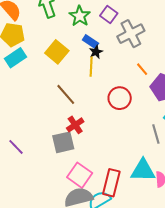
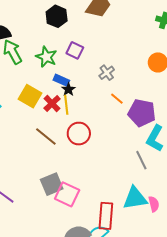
gray cross: (131, 34) -> (107, 73), moved, size x0.6
red circle: (120, 98) -> (79, 134), moved
red cross: (75, 125) -> (52, 104), moved
pink square: (80, 175) -> (67, 194), moved

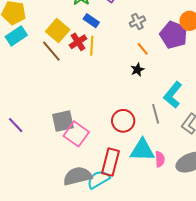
black star: (68, 89) -> (137, 70), moved
purple pentagon: (142, 113) -> (174, 35), moved
red circle: (79, 134) -> (123, 121), moved
brown line: (46, 136) -> (51, 51), moved

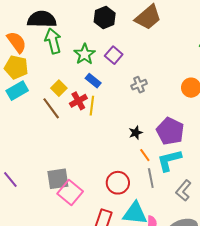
yellow square: (58, 31) -> (59, 88), size x0.7
purple pentagon: (174, 35) -> (170, 131), moved
orange line: (143, 49) -> (145, 155), moved
cyan L-shape: (173, 95) -> (169, 160), turned 32

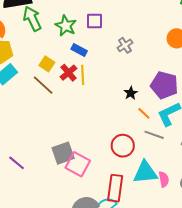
purple square: (114, 55) -> (95, 21), turned -30
gray line: (151, 178) -> (154, 135), turned -48

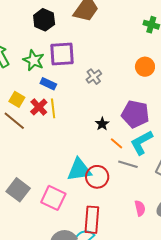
purple square: (95, 21) -> (62, 54), size x1.5
gray square: (63, 153) -> (18, 190), moved, turned -30
cyan triangle: (145, 172) -> (79, 170), moved

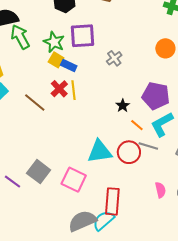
yellow square: (17, 99) -> (56, 60), moved
red circle: (97, 177) -> (129, 152), moved

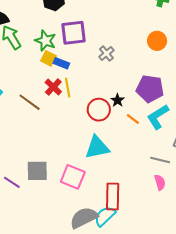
gray line: (148, 146) -> (160, 160), moved
red circle: (129, 152) -> (99, 110), moved
gray square: (39, 172) -> (37, 171), turned -35

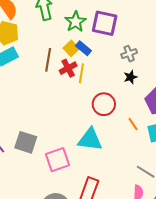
yellow square: (48, 58) -> (71, 48), moved
black star: (117, 100) -> (130, 77), moved
brown line: (30, 102) -> (48, 60), moved, turned 45
pink square: (73, 177) -> (57, 160), turned 30

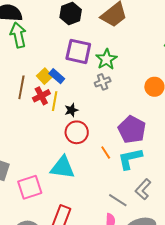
green star: (76, 22) -> (106, 59), moved
black star: (130, 77) -> (71, 110), moved

